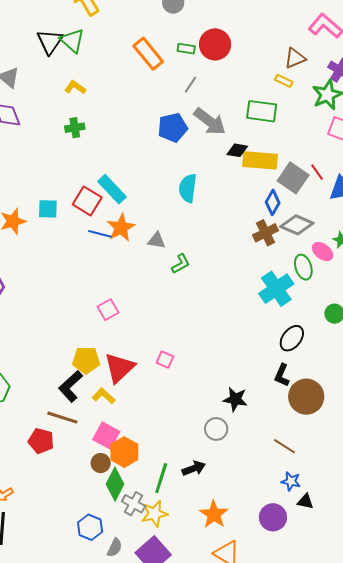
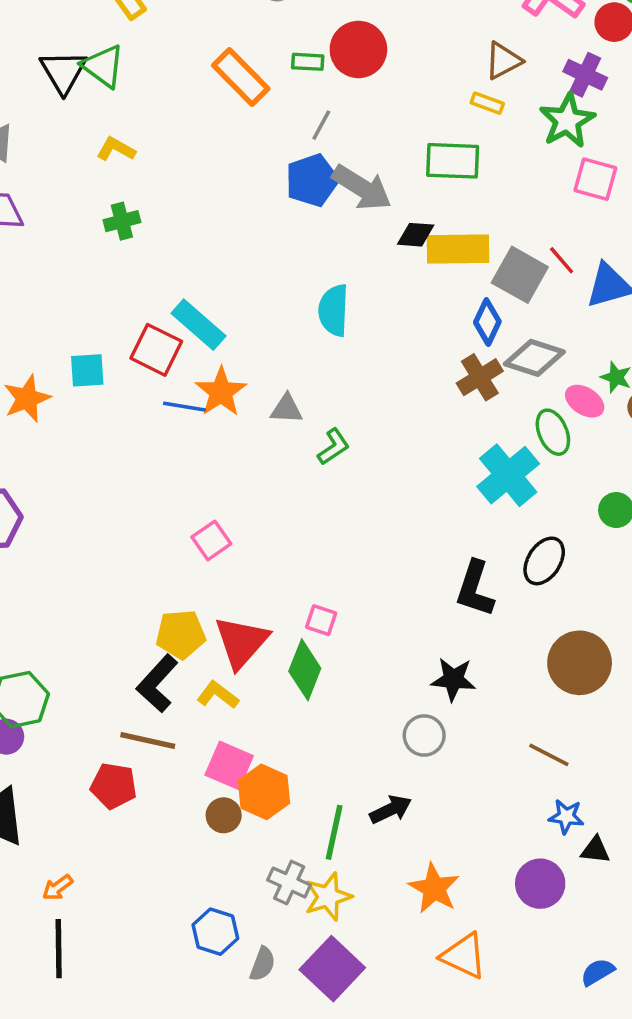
blue pentagon: (173, 128) -> (312, 180), moved
black L-shape: (282, 375) -> (475, 589), moved, size x1.4
green diamond: (115, 484) -> (305, 670), moved

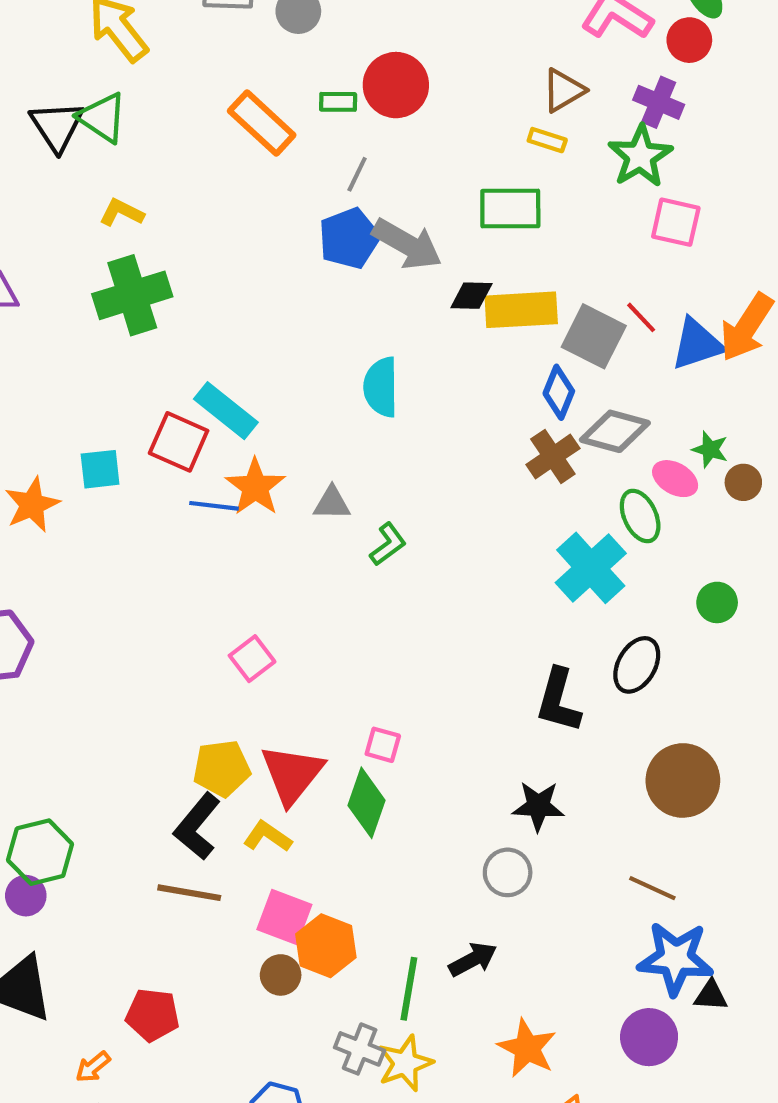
green cross: (122, 221) -> (132, 295), size x1.8
red pentagon: (114, 786) -> (153, 1015), moved
blue star: (566, 817) -> (676, 958), size x1.8

